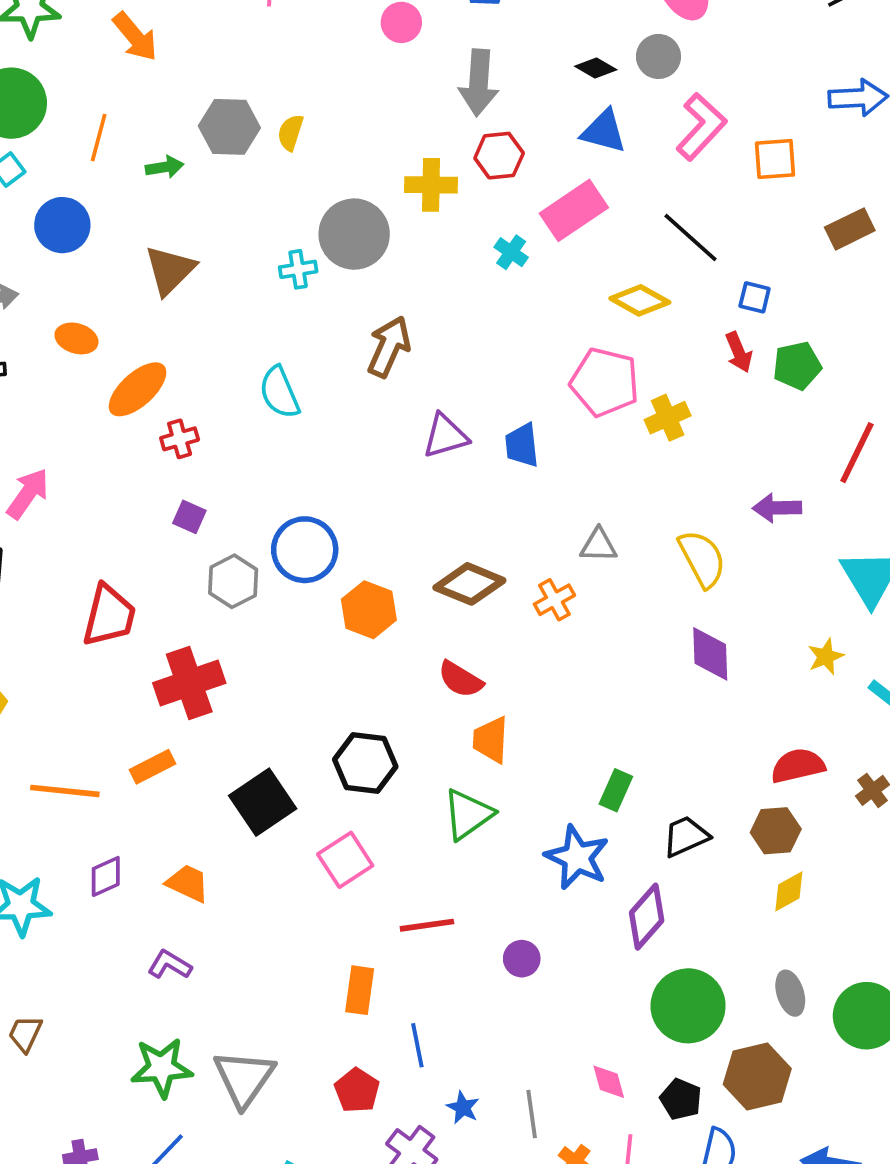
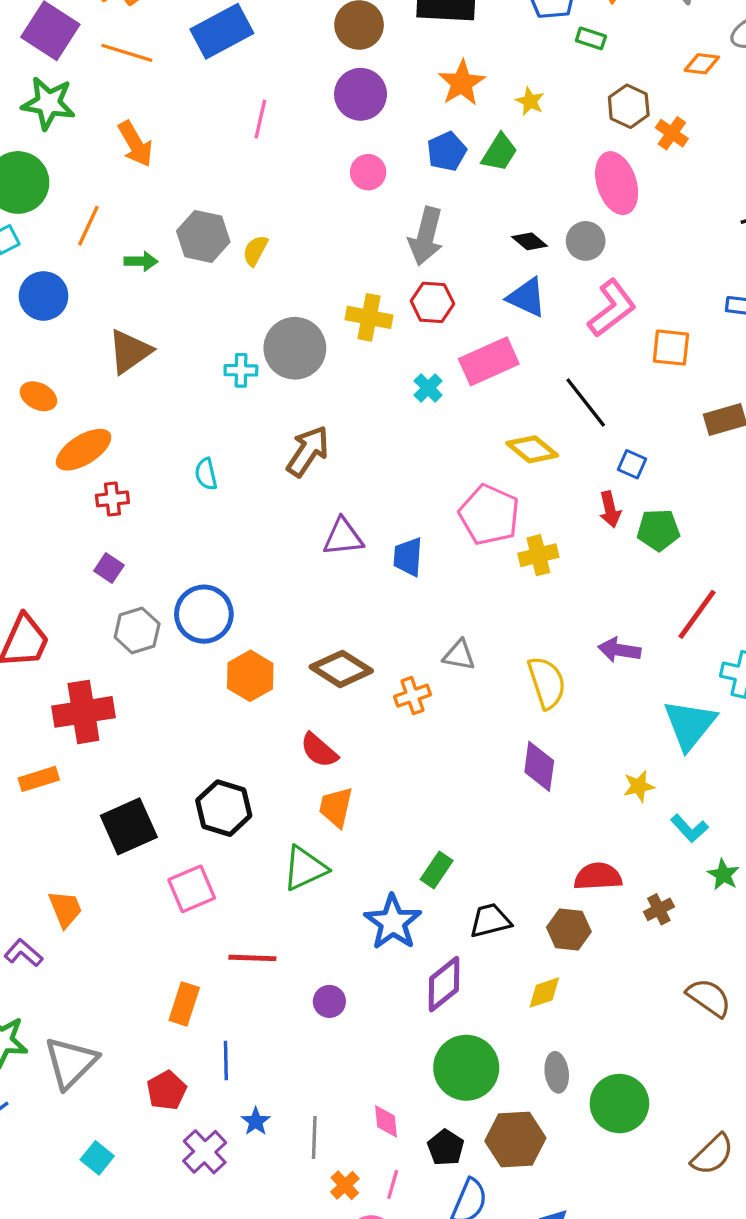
cyan semicircle: (279, 392) -> (206, 474), size x0.7
orange trapezoid: (188, 883) -> (65, 909), moved, turned 33
yellow diamond: (789, 891) -> (544, 993), moved

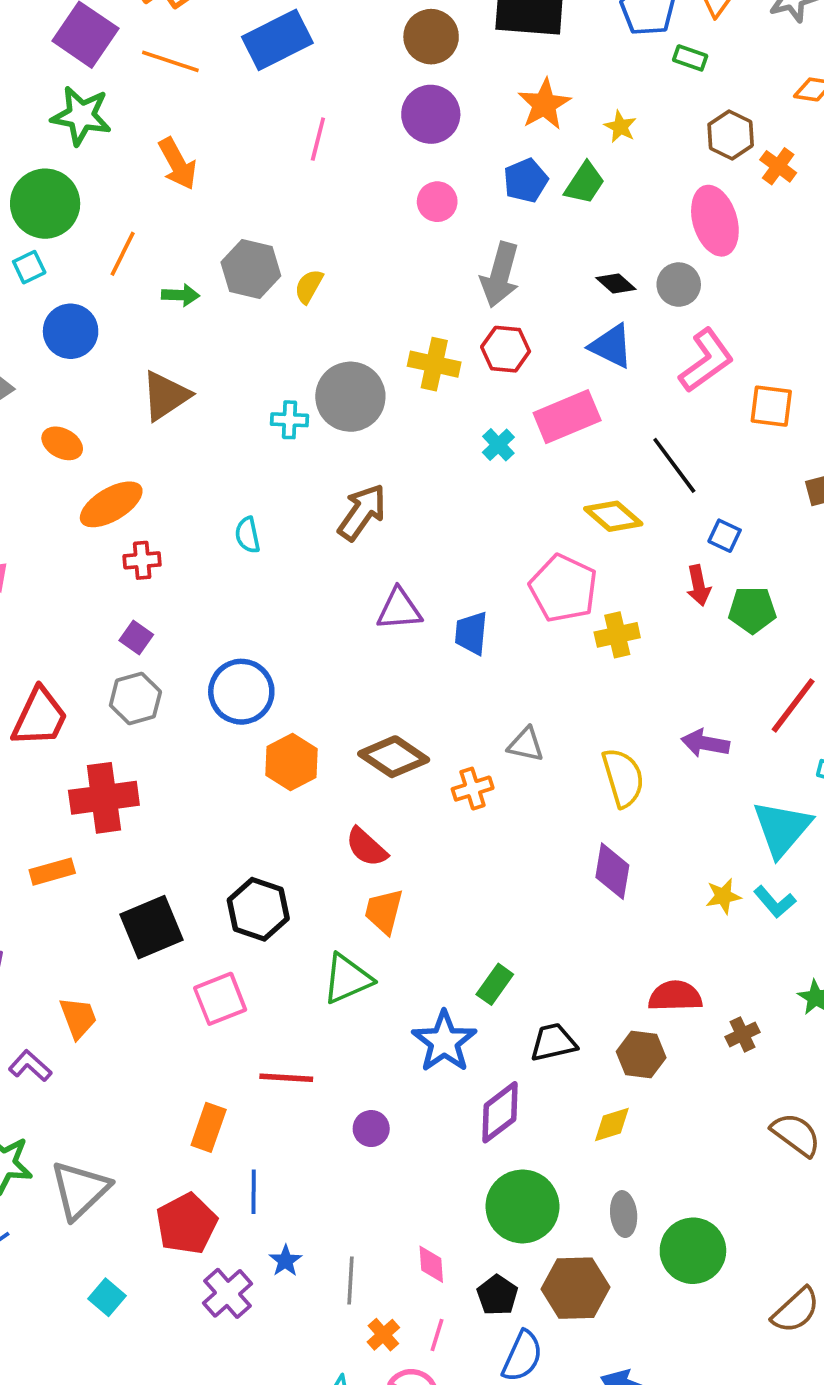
gray hexagon: (137, 631) -> (135, 698), moved
cyan L-shape: (689, 828) -> (775, 902), moved
red pentagon: (167, 1090) -> (187, 1224), size x1.4

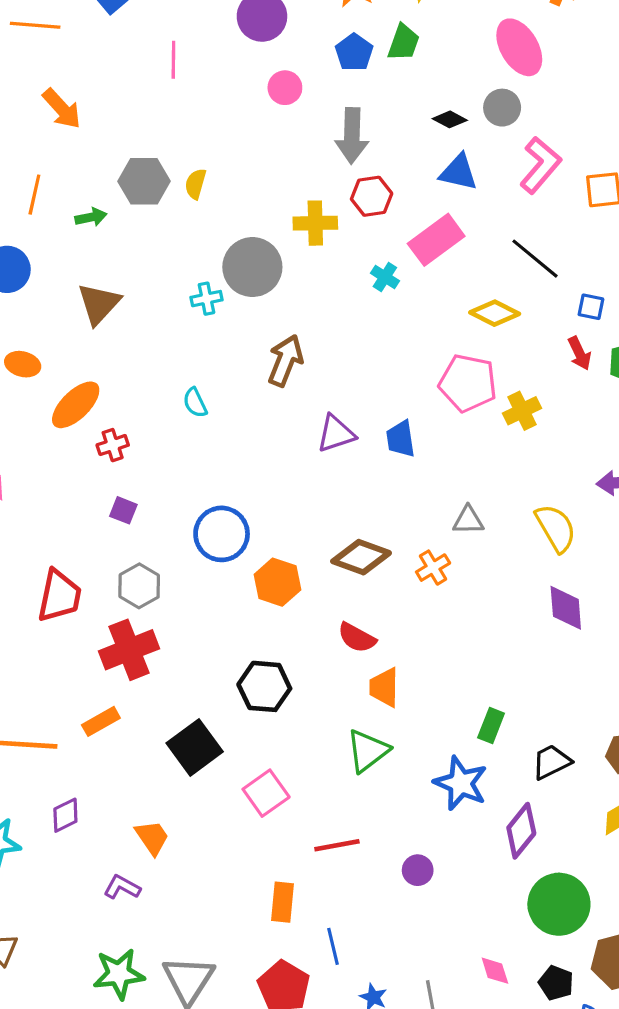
gray hexagon: (135, 698) -> (139, 586), moved
black hexagon: (258, 909) -> (264, 686), moved

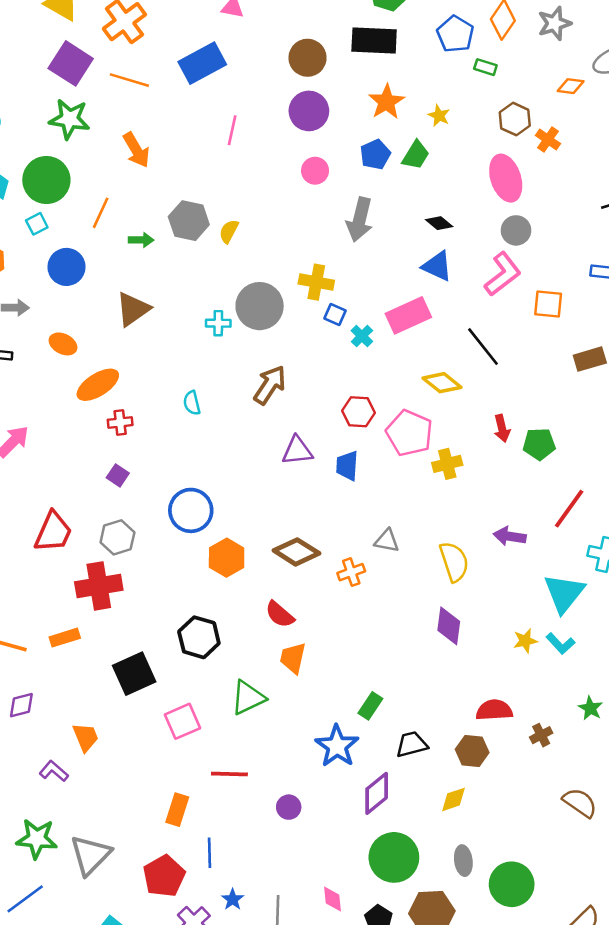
gray circle: (502, 108) -> (516, 230), moved
red hexagon: (372, 196) -> (358, 412), moved
blue square: (591, 307) -> (335, 315), moved
green triangle: (368, 751) -> (248, 698), moved

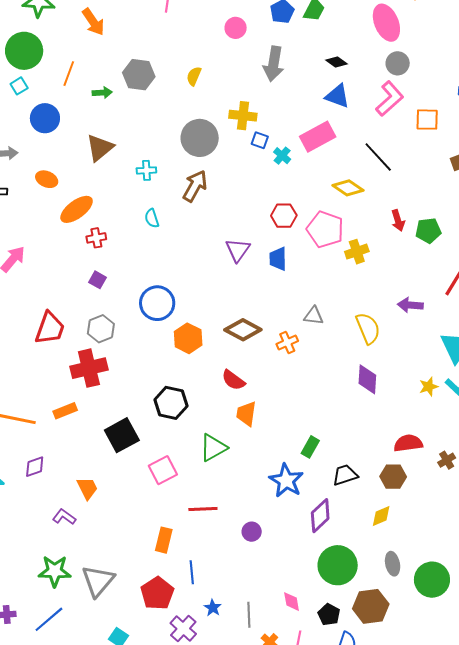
yellow semicircle: (229, 231) -> (194, 76), moved
cyan cross: (218, 323) -> (146, 170), moved
brown arrow: (270, 385) -> (195, 186), moved
purple triangle: (297, 451) -> (238, 250), turned -44

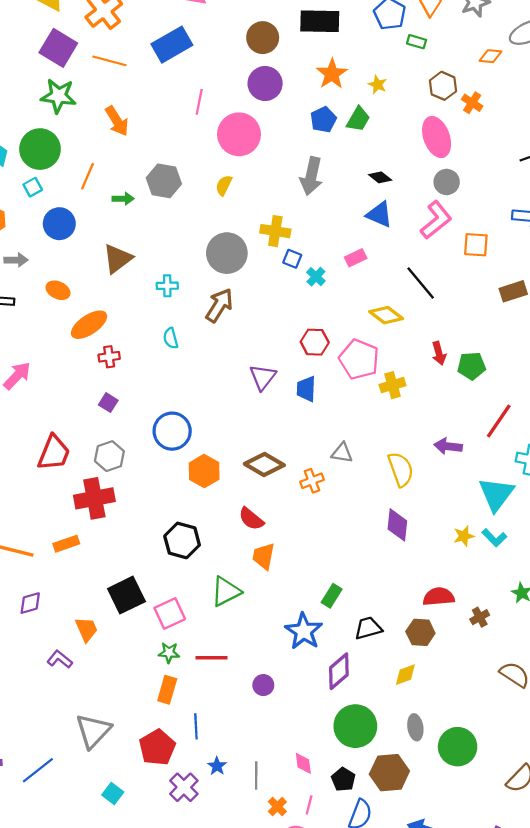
pink circle: (236, 28) -> (239, 134), moved, size x1.8
pink rectangle: (318, 137) -> (356, 258), size x0.6
black square: (122, 435) -> (126, 595), moved
green star: (55, 571) -> (169, 653), moved, size x0.6

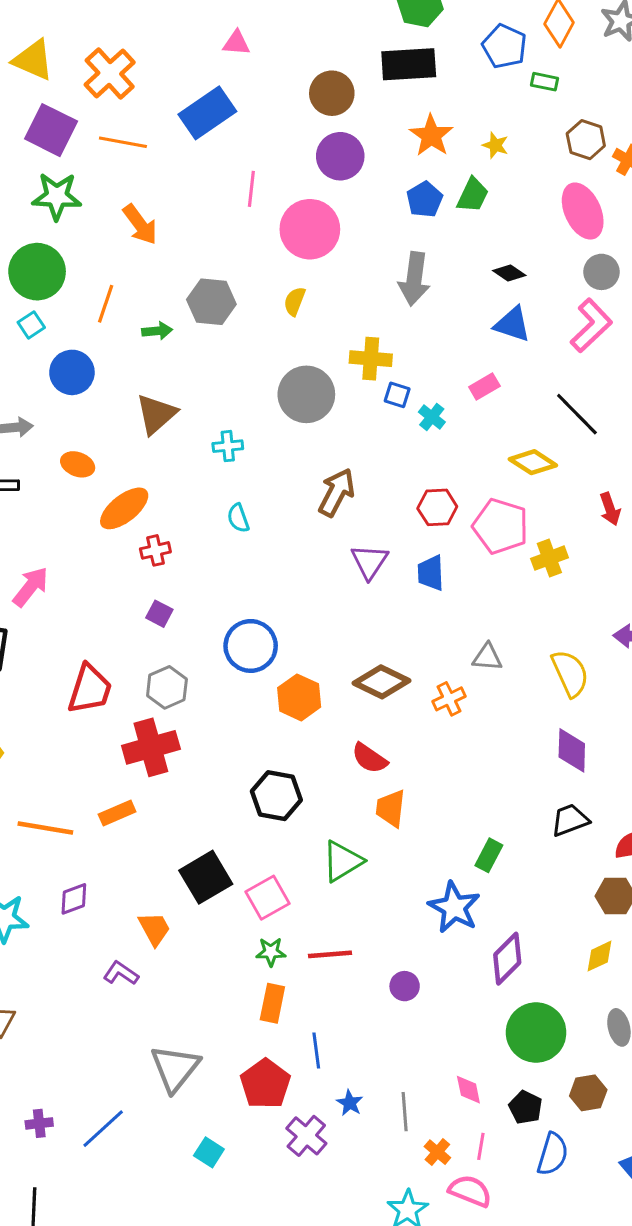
brown arrow: (219, 305) -> (337, 492), moved
black trapezoid: (368, 628) -> (570, 820), moved
brown hexagon: (389, 773) -> (588, 1093), size x0.7

